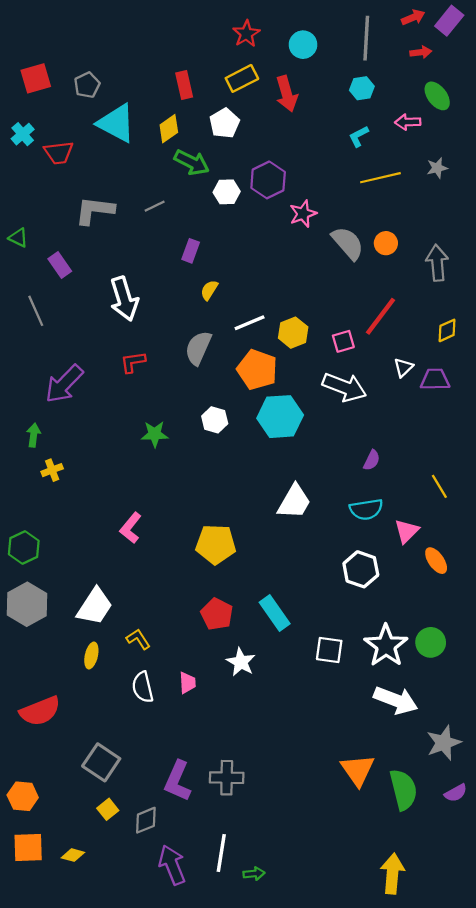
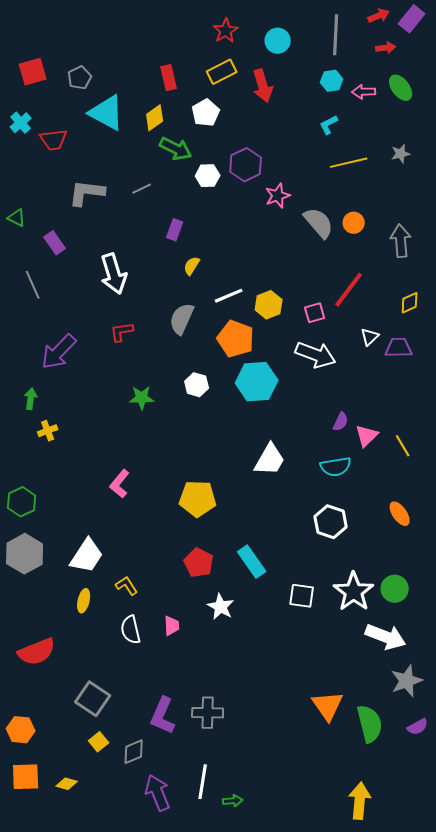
pink arrow: (408, 122) -> (364, 92), moved
pink triangle: (407, 531) -> (367, 436), moved
white arrow: (396, 700) -> (386, 637), moved

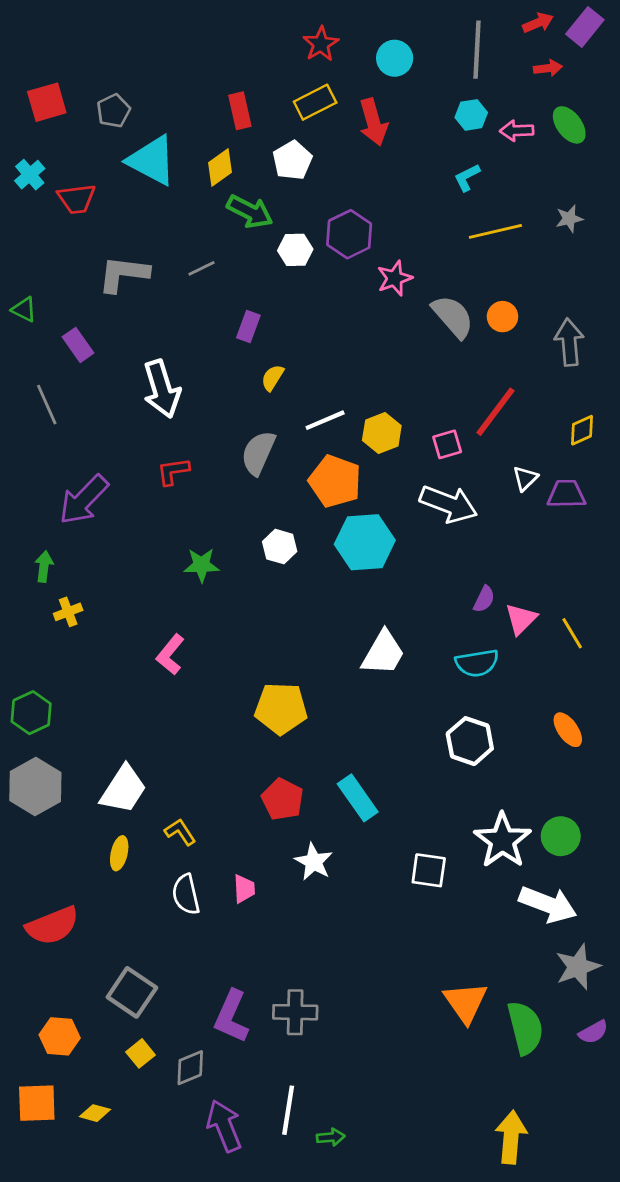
pink L-shape: (120, 484) -> (170, 654), moved
white square: (302, 596) -> (429, 870), moved
orange hexagon: (21, 730) -> (60, 1036), moved

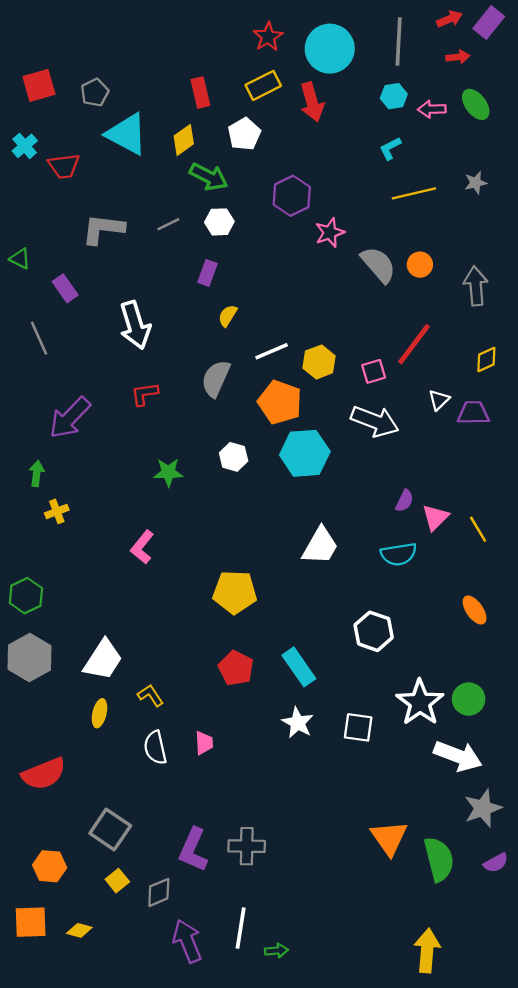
cyan circle: (395, 58) -> (330, 49), size x1.6
white hexagon: (295, 250) -> (219, 222), moved
white hexagon: (470, 741) -> (374, 631), moved
white star: (314, 862) -> (298, 723), moved

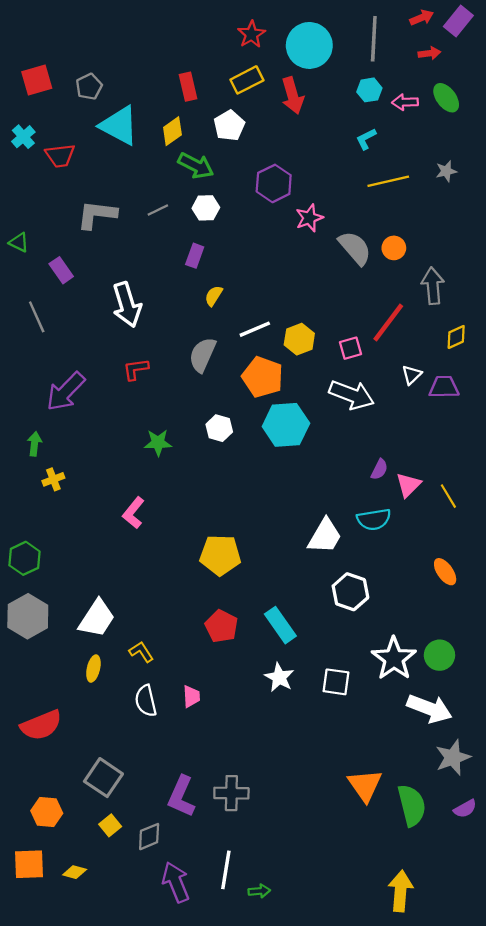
gray arrow: (476, 286) -> (433, 286), moved
white trapezoid: (320, 546) -> (325, 536), moved

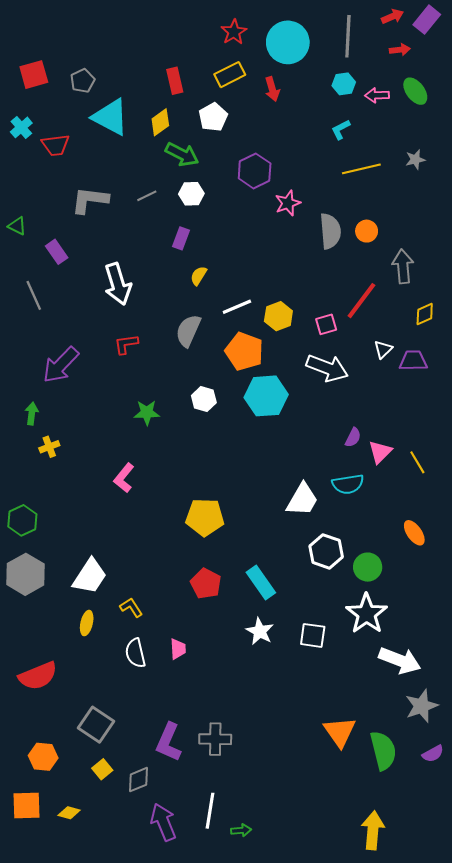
red arrow: (293, 96) -> (272, 89), size x0.7
gray semicircle: (355, 248) -> (330, 231), turned 36
green circle: (439, 655) -> (368, 567), moved

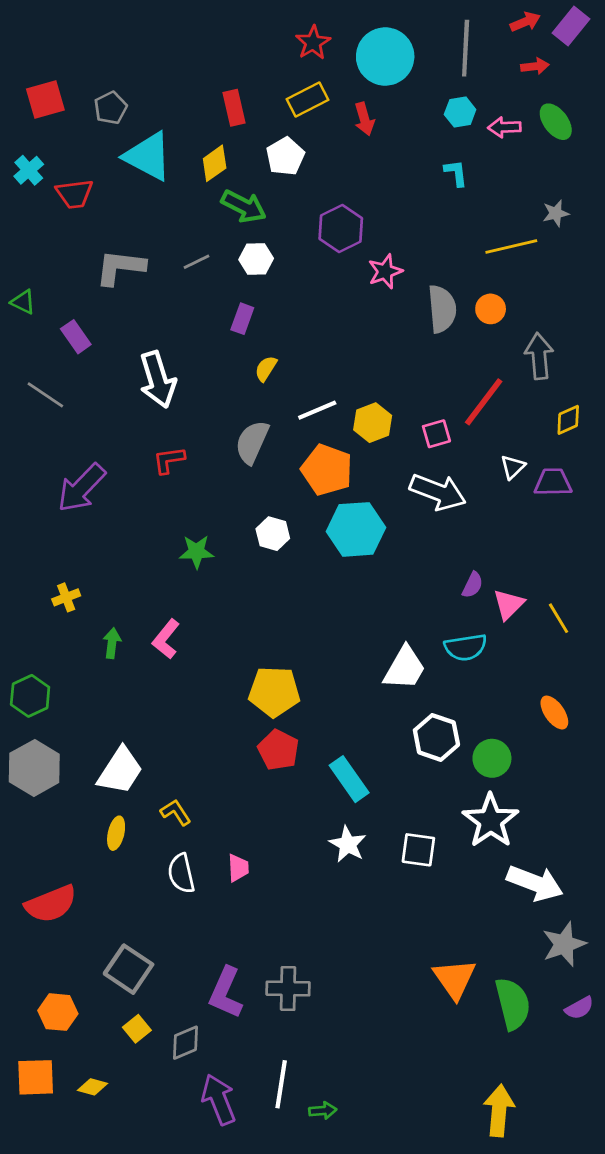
cyan L-shape: (341, 129) -> (456, 173), turned 110
yellow line: (361, 169) -> (511, 247), moved
gray line: (34, 295) -> (45, 395), turned -32
green arrow: (32, 414) -> (112, 643), moved
red pentagon: (206, 584) -> (278, 750), moved

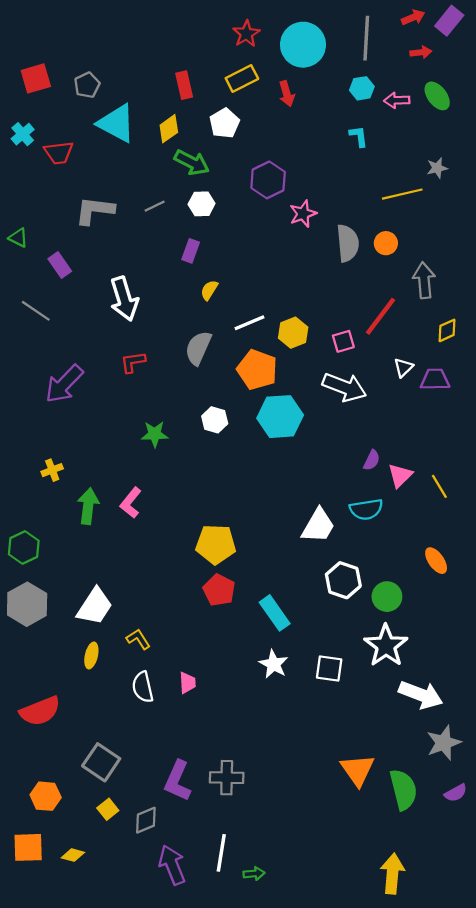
green arrow: (112, 643) -> (88, 506), size x1.5

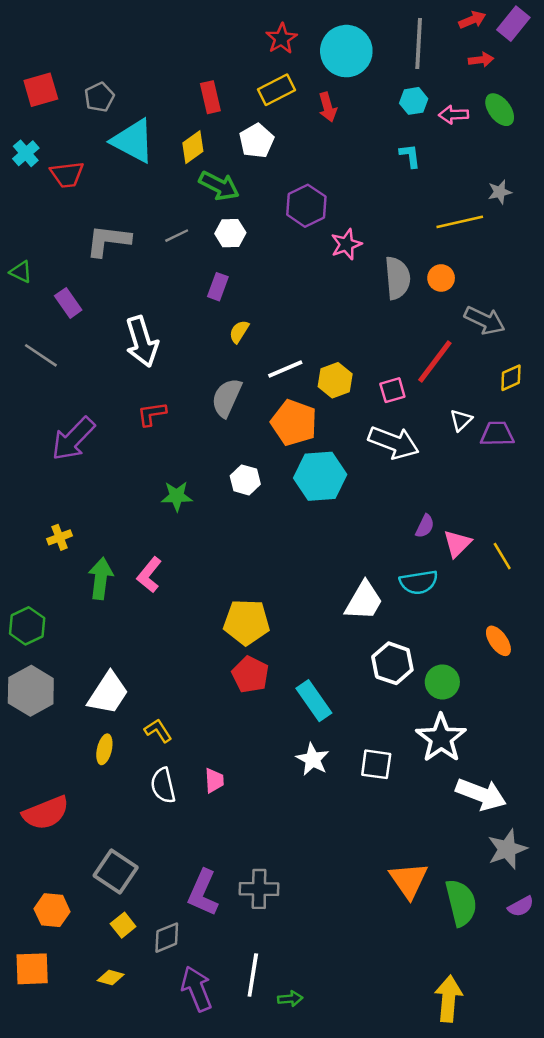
gray arrow: (424, 280) -> (485, 320), turned 120
yellow diamond: (73, 855) -> (111, 977), moved

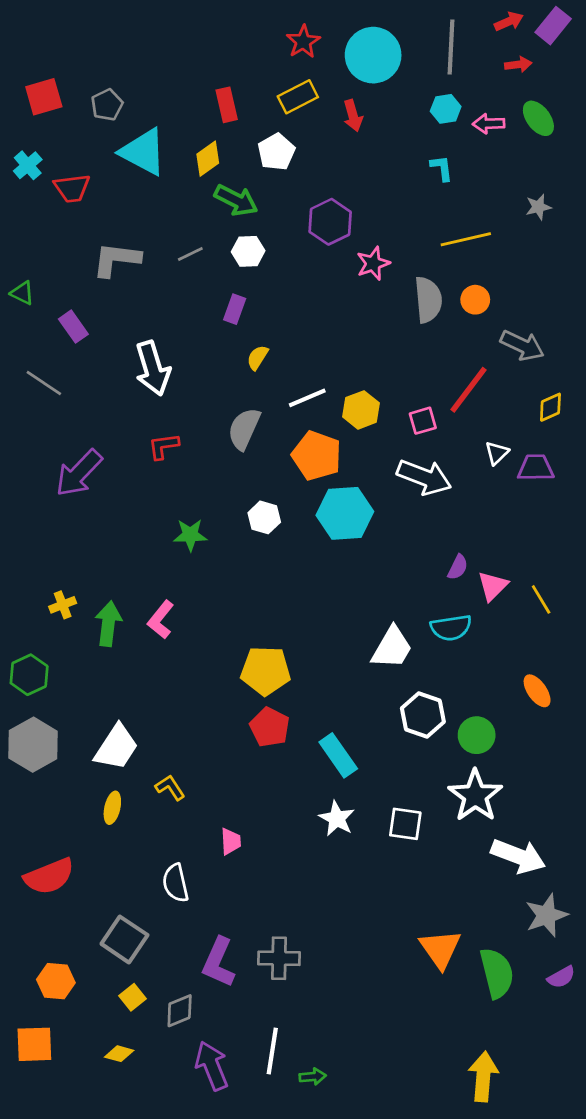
yellow line: (460, 222) -> (466, 239), moved
yellow cross: (60, 537) -> (63, 605), moved
white semicircle: (163, 785) -> (176, 883), moved

